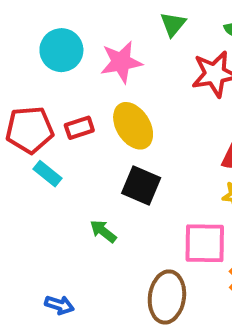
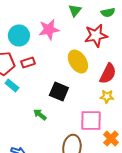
cyan circle: (61, 50) -> (19, 36), moved
yellow ellipse: (133, 126) -> (78, 62), moved

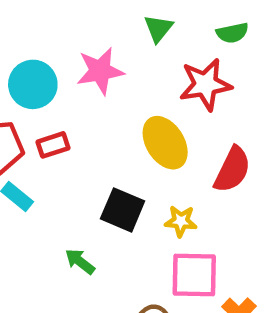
yellow star: (107, 96) -> (181, 221), moved

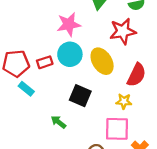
cyan circle: (33, 84) -> (70, 54), moved
yellow star: (181, 221) -> (124, 101), moved

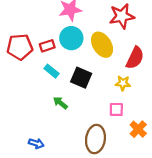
cyan rectangle: (26, 89) -> (52, 71), moved
pink square: (117, 129) -> (116, 109), size x0.6

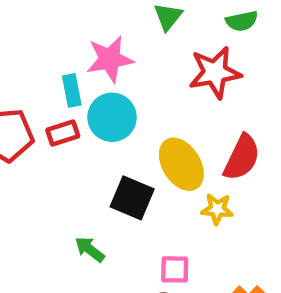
yellow ellipse: (102, 45) -> (181, 164), moved
cyan rectangle: (52, 71) -> (72, 90), moved, turned 40
pink square: (116, 109) -> (175, 269), moved

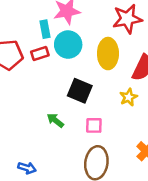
yellow ellipse: (181, 164) -> (108, 54), moved, turned 32
yellow star: (217, 209) -> (129, 97), turned -30
pink square: (175, 269) -> (94, 125), moved

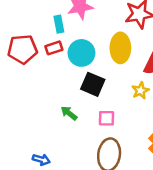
cyan circle: (68, 45) -> (81, 53), moved

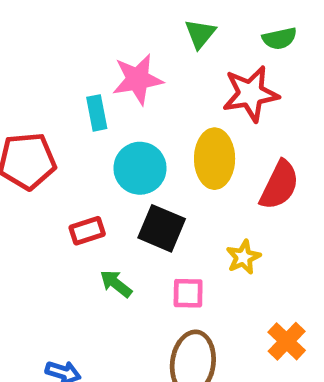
red rectangle: (54, 48) -> (87, 231), moved
yellow star: (140, 91) -> (243, 257), moved

